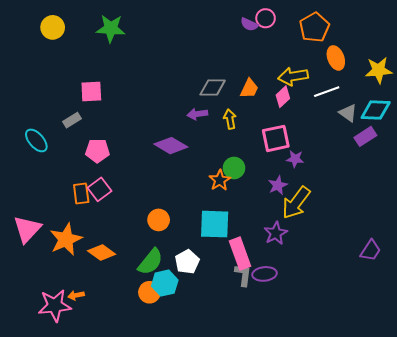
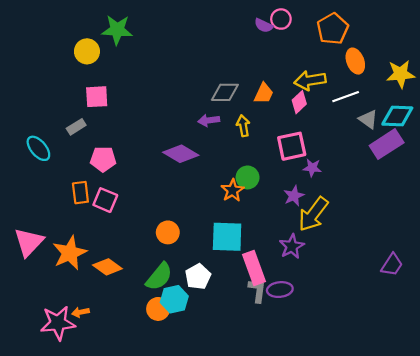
yellow circle: (53, 27) -> (87, 51), moved
purple rectangle: (365, 136) -> (387, 144), size x1.4
pink square: (100, 189) -> (105, 200), turned -30
orange rectangle: (81, 193) -> (80, 193), moved

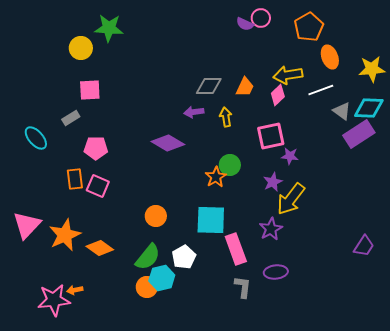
purple ellipse: (280, 290) -> (276, 272), moved
gray L-shape: (257, 291) -> (243, 287), moved

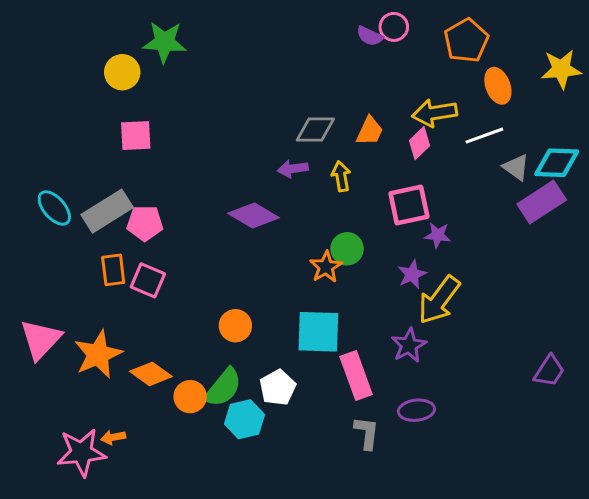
yellow star: (372, 69) -> (561, 69), moved
gray rectangle: (71, 118) -> (107, 211), moved, size x1.8
orange circle: (147, 287) -> (190, 397), moved

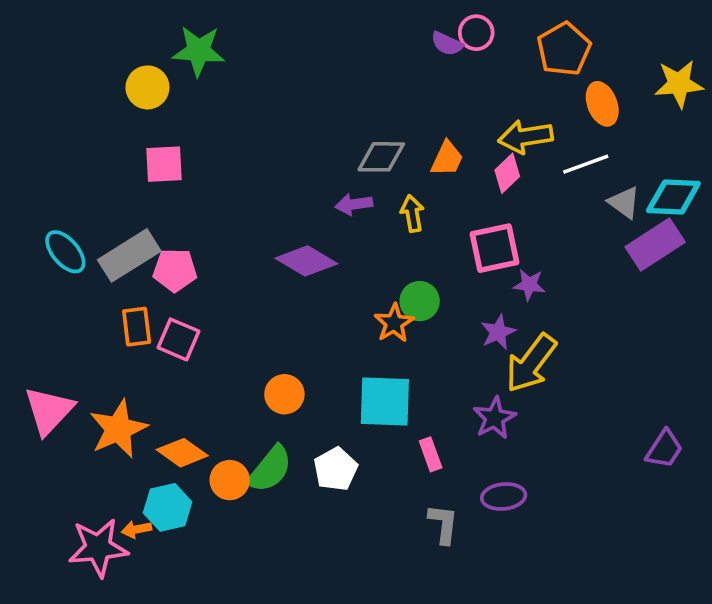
pink rectangle: (356, 375) -> (431, 454), size x0.6
cyan hexagon: (244, 419) -> (168, 507), moved

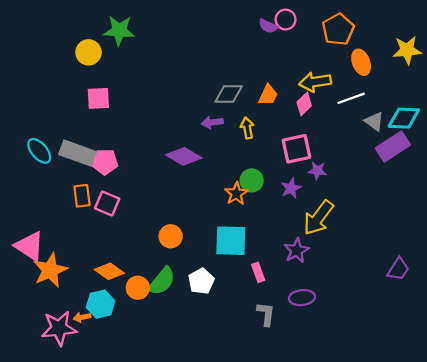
gray rectangle: (129, 255) -> (78, 153), turned 52
purple star: (498, 332) -> (291, 188), moved
pink triangle: (49, 411) -> (29, 246), turned -40
orange star: (118, 429) -> (50, 270), moved

